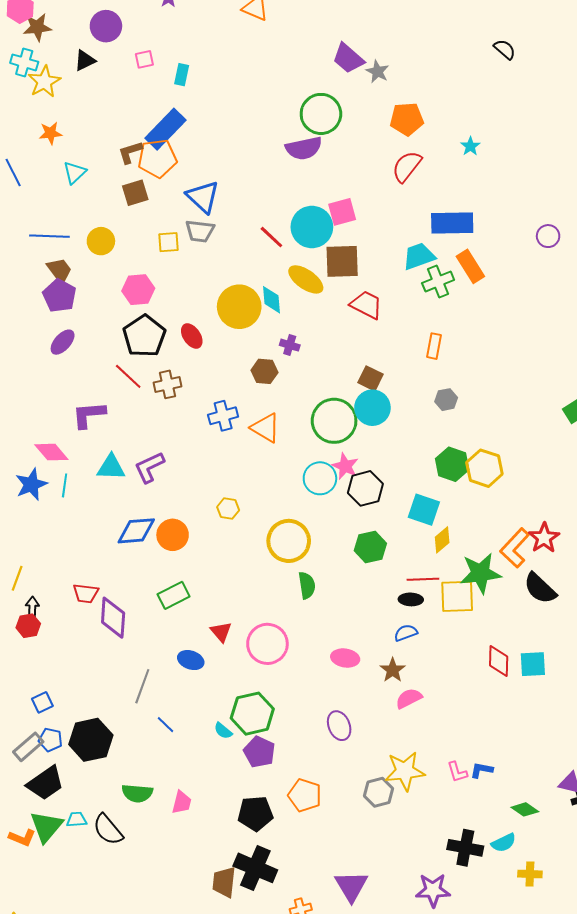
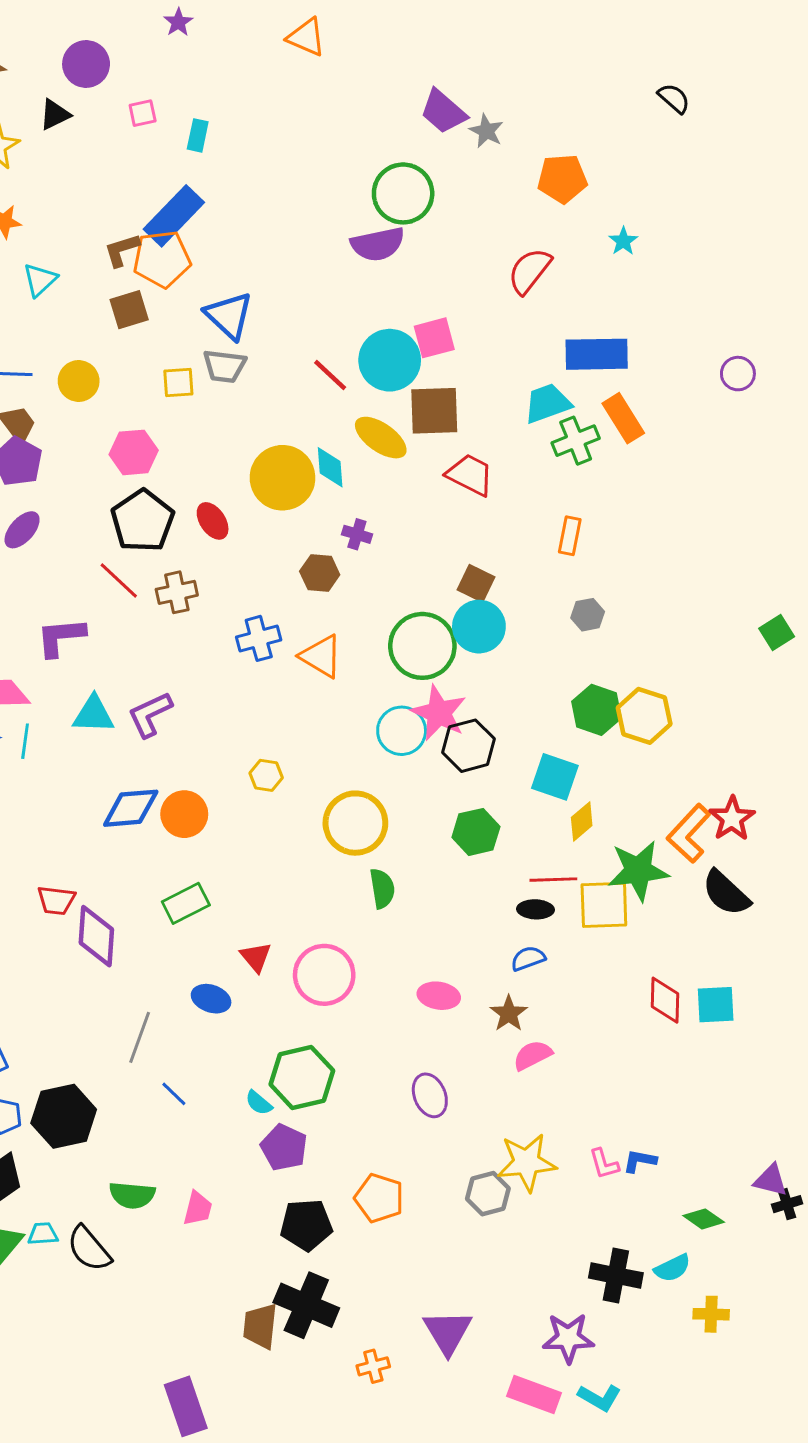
orange pentagon: (407, 119) -> (562, 179), moved
pink star: (345, 466) -> (439, 713), size x1.4
purple pentagon: (259, 752) -> (284, 1147), moved

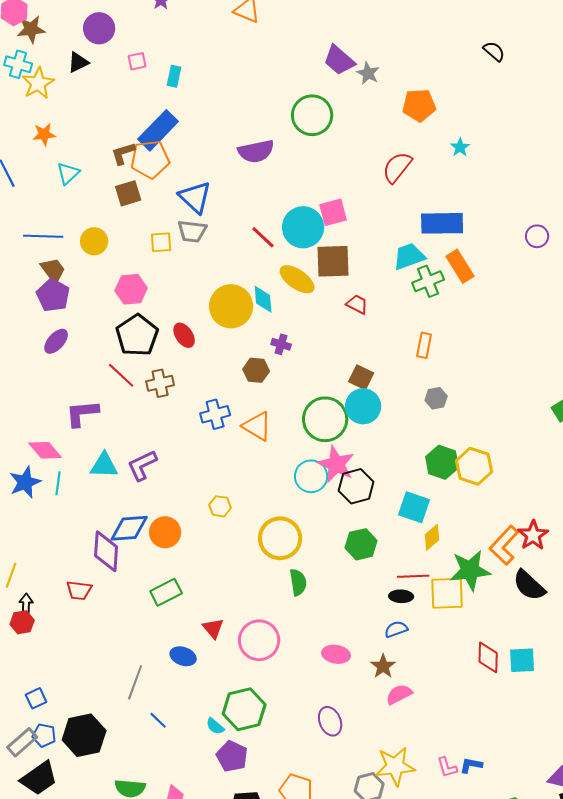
purple semicircle: (378, 244) -> (256, 151), moved
red trapezoid: (470, 475) -> (357, 304), size x0.7
purple diamond: (96, 936) -> (106, 551), moved

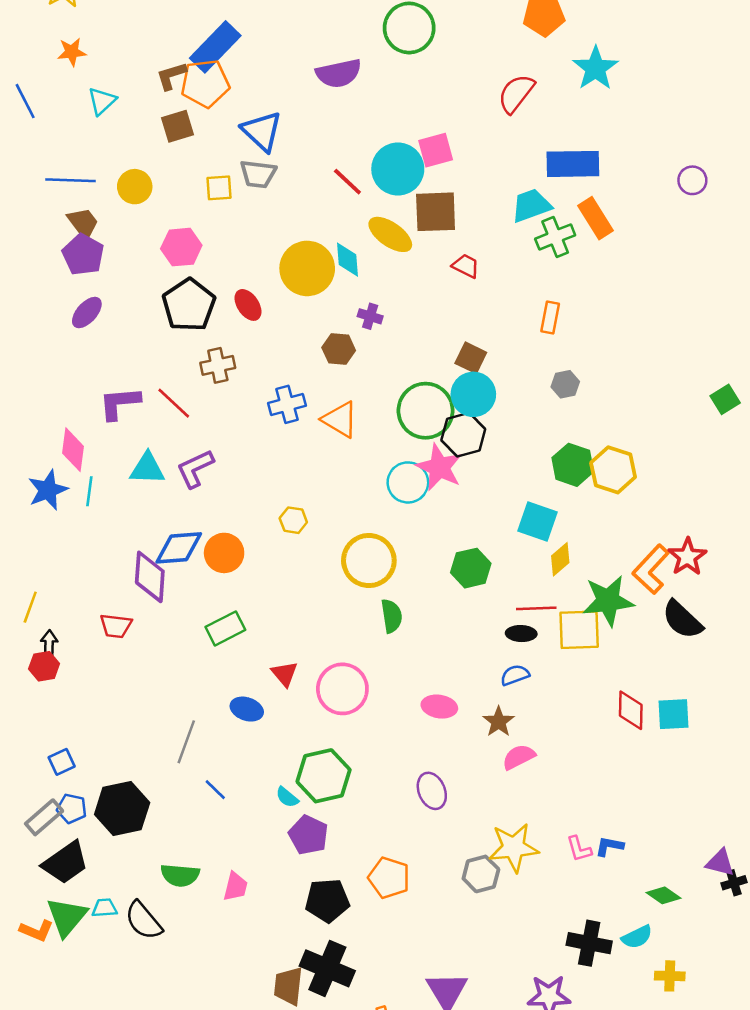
cyan star: (460, 147) -> (595, 68), size x1.8
red line: (121, 375) -> (174, 403), moved
pink diamond: (45, 450) -> (73, 450), turned 48
black hexagon: (356, 486) -> (463, 435), moved

